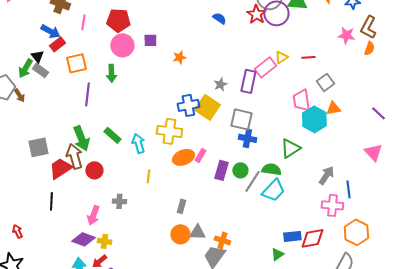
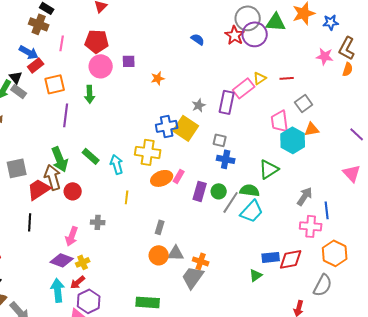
gray square: (241, 119) -> (220, 140), size x0.6
yellow cross: (104, 241) -> (83, 262), turned -32

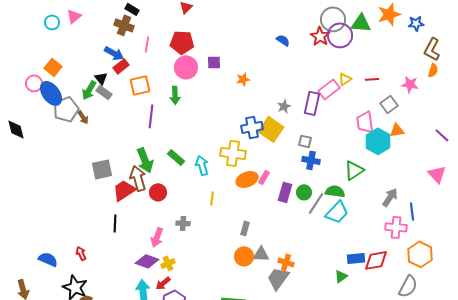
pink star: (325, 56) -> (410, 84), moved

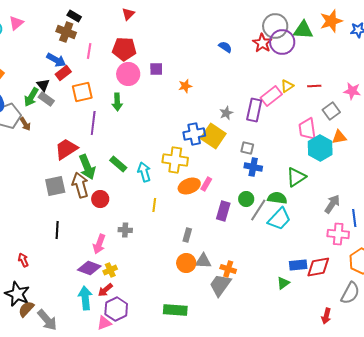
gray square: (102, 169) -> (55, 186), moved
red trapezoid: (124, 190) -> (66, 149), moved
purple rectangle: (285, 192) -> (223, 211), moved

